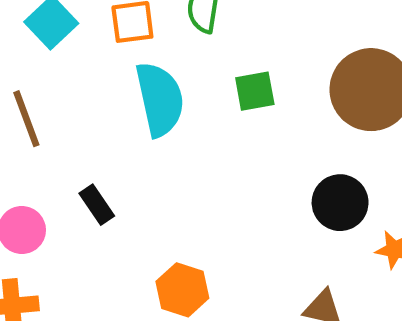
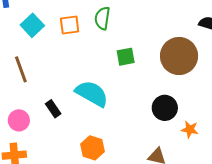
cyan semicircle: (160, 99) -> (92, 94), moved, turned -48

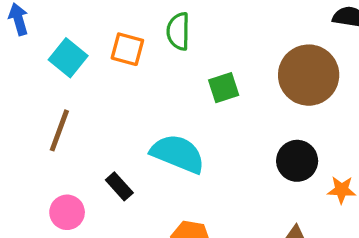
orange square: (70, 25) -> (127, 49), turned 30
brown line: (21, 69) -> (59, 130), turned 48

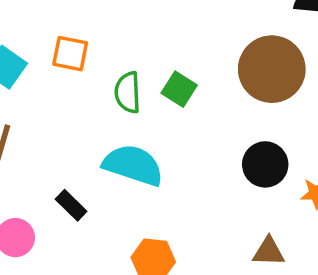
green semicircle: (178, 31) -> (128, 92), moved
green square: (224, 88) -> (179, 89), turned -36

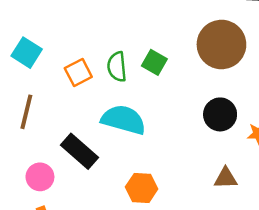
orange square: (70, 54) -> (78, 72), moved, turned -36
black rectangle: (71, 205) -> (80, 151), size x1.6

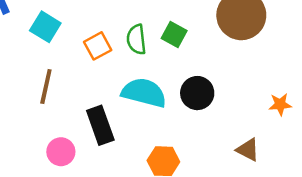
black circle: (220, 114) -> (197, 93), moved
black rectangle: (80, 151) -> (100, 125), turned 30
brown triangle: (226, 178) -> (248, 150), turned 30

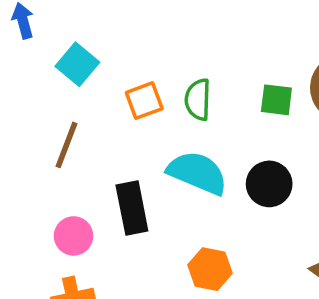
green square: (174, 34) -> (276, 100), moved, turned -30

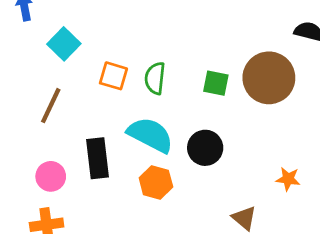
orange square: (144, 101) -> (113, 76), turned 32
orange hexagon: (210, 269) -> (156, 182), moved

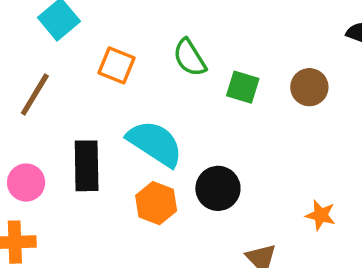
green semicircle: (155, 78) -> (190, 58), moved, turned -44
brown circle: (269, 78) -> (309, 87), size x0.6
black circle: (205, 148) -> (218, 188), moved

